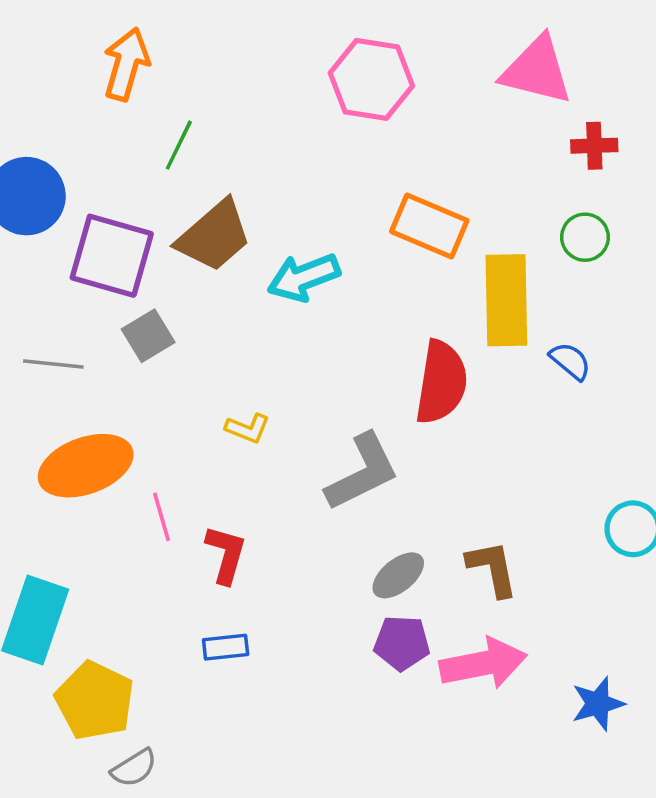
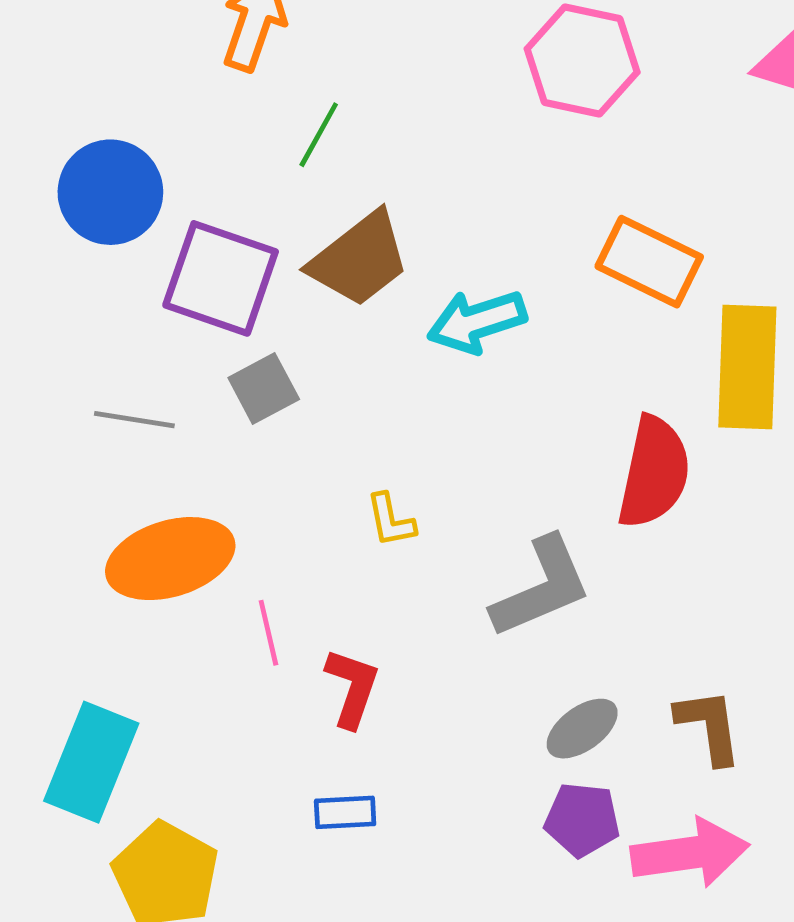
yellow L-shape: (248, 428) -> (391, 520), turned 54

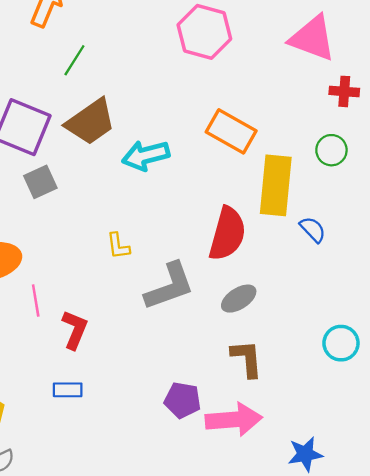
yellow L-shape: (391, 520) -> (118, 246), moved
gray ellipse: (582, 729) -> (239, 299), moved

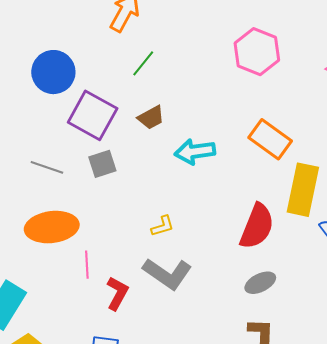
brown trapezoid: (91, 122) -> (151, 117), size x0.6
yellow L-shape: (118, 246) -> (163, 226), turned -105
gray L-shape: (169, 286) -> (167, 274), moved, turned 48

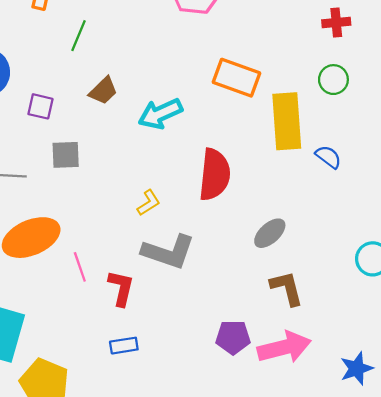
purple square: (93, 115) -> (40, 106), size x0.5
gray square: (102, 164) -> (66, 155), turned 32
red semicircle: (257, 226) -> (215, 175), moved

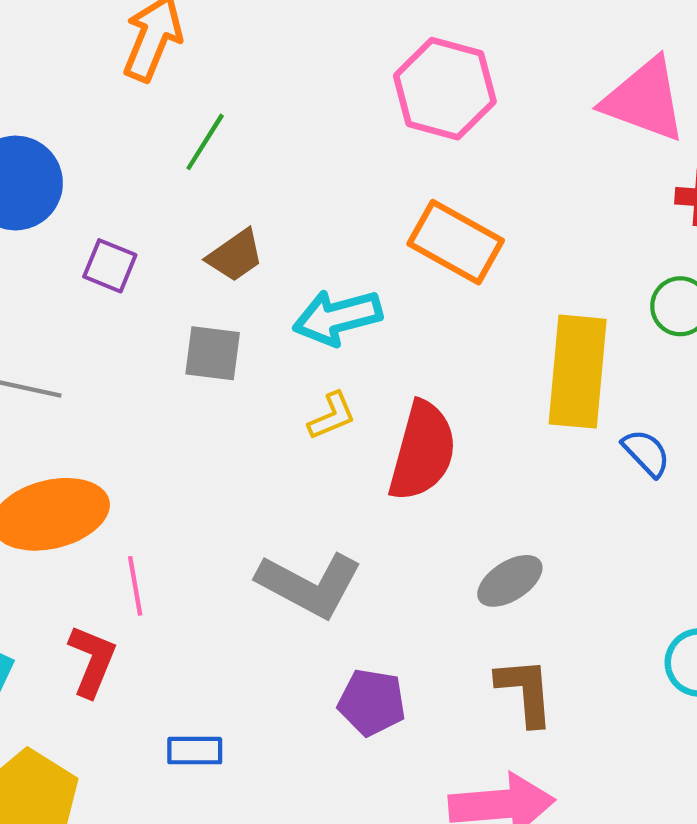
orange rectangle: (236, 78) -> (456, 242), moved
gray square: (66, 155) -> (213, 353), moved
yellow L-shape: (149, 203) -> (332, 416), moved
red L-shape: (121, 288) -> (92, 661), moved
purple pentagon: (233, 337) -> (372, 702), moved

